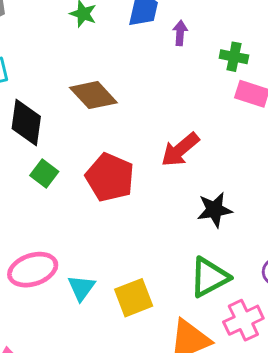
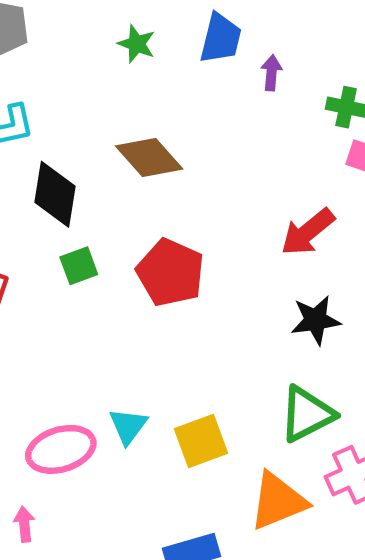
red arrow: (180, 150) -> (308, 232), moved
green square: (44, 173) -> (79, 266), turned 32
pink ellipse: (33, 270) -> (61, 449), moved

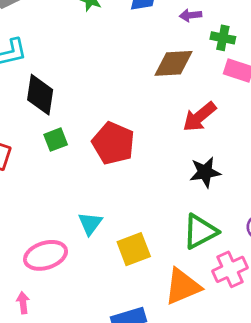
purple arrow: (271, 73) -> (191, 15), moved, turned -100
brown diamond: (149, 158) -> (174, 63), moved, turned -51
cyan triangle: (128, 426) -> (90, 223), moved

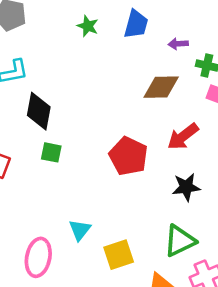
green square: (56, 140) -> (51, 152), turned 30
red pentagon: (113, 143) -> (128, 156), moved
pink ellipse: (46, 255) -> (38, 257), turned -63

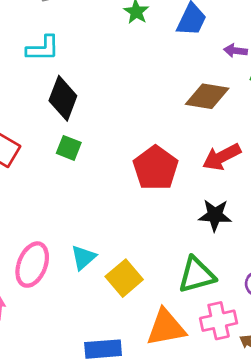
cyan triangle: (80, 230) -> (83, 258), moved
yellow square: (119, 255) -> (124, 278), turned -32

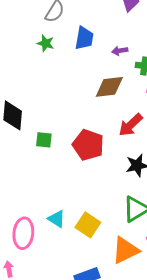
green square: (69, 148) -> (44, 140), moved
cyan triangle: (83, 258) -> (56, 219), turned -30

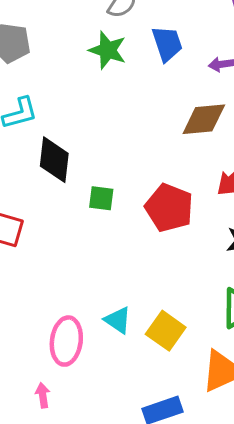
blue trapezoid: (84, 38) -> (167, 44), turned -30
green star: (46, 43) -> (108, 50), size x1.4

